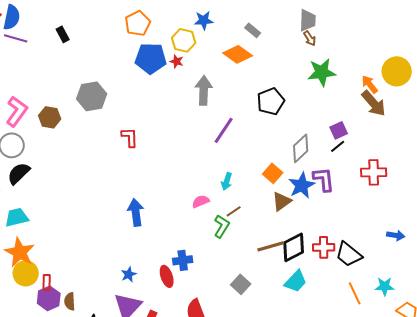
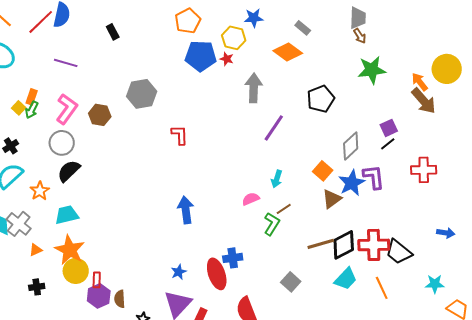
purple line: (16, 38) -> (66, 63), moved
red cross: (324, 247) -> (374, 245), size x1.4
red ellipse: (167, 276) -> (217, 274), size x1.4
orange line: (355, 293) -> (382, 288), moved

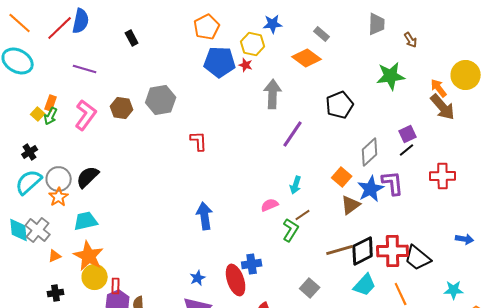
brown arrow: (360, 36) -> (411, 40), moved
brown hexagon: (100, 115) -> (122, 108), moved
gray circle: (62, 143) -> (59, 179), moved

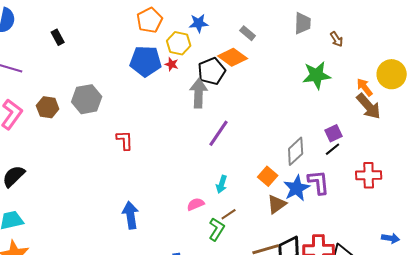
orange pentagon: (207, 27) -> (150, 20), moved
black pentagon: (340, 105) -> (212, 71), moved

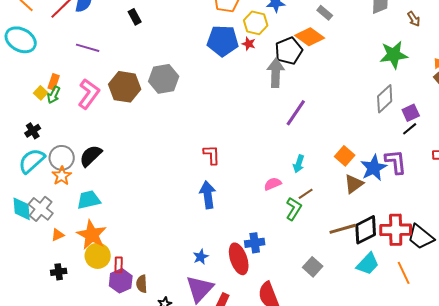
brown hexagon: (48, 107) -> (125, 87), size x1.4
red L-shape: (125, 140) -> (212, 155), moved
gray diamond: (296, 151) -> (385, 99), moved

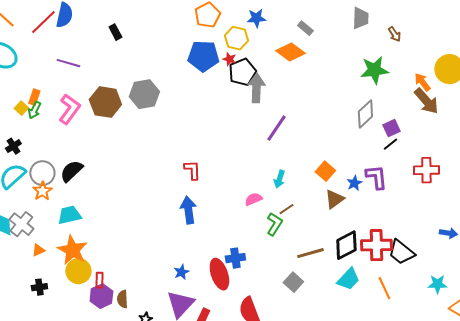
black pentagon: (289, 51) -> (242, 72), moved
blue star: (374, 168) -> (354, 183), size x0.6
brown line: (343, 229) -> (310, 253), moved

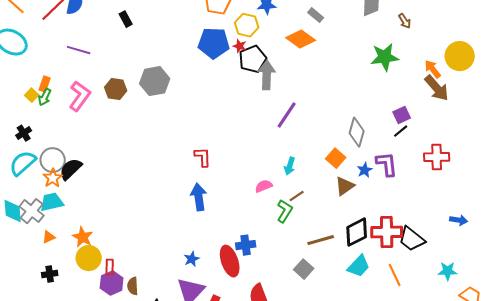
brown hexagon: (105, 102) -> (116, 89), size x0.7
gray diamond: (365, 114) -> (357, 132), moved, turned -32
black semicircle: (71, 171) -> (71, 169), moved
cyan trapezoid: (69, 215) -> (52, 202), moved
orange star: (72, 250) -> (83, 237), size x0.7

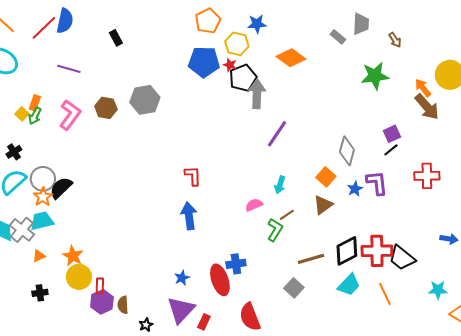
gray rectangle: (316, 15) -> (338, 37), moved
brown triangle: (345, 186) -> (323, 205), moved

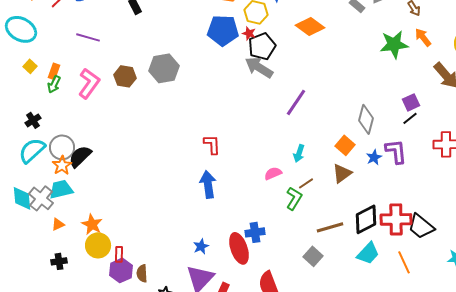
orange arrow: (423, 88) -> (423, 37), moved
gray arrow: (257, 94) -> (259, 67), moved, turned -60
yellow square: (22, 114) -> (30, 66), moved

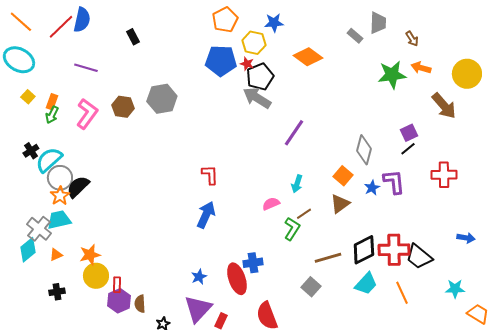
orange arrow: (423, 37) -> (421, 68), turned -36
cyan semicircle: (32, 150) -> (49, 160), moved
blue arrow: (208, 184) -> (206, 215), turned 32
cyan diamond: (22, 198) -> (28, 250), moved, turned 55
orange star: (92, 224) -> (90, 255), turned 30

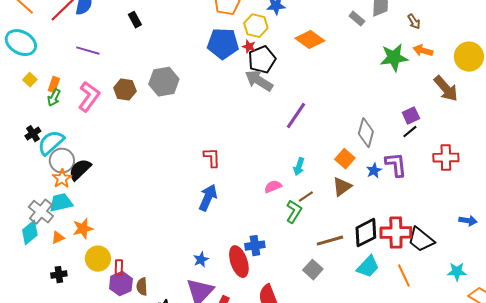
orange star: (90, 255) -> (83, 229), moved

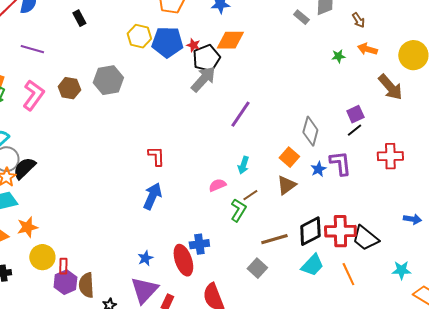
yellow hexagon: (256, 26) -> (139, 36), moved
orange diamond: (310, 40) -> (230, 40), moved, turned -36
green star: (394, 58) -> (338, 56), size x0.5
gray arrow: (259, 81) -> (203, 79), turned 100
brown semicircle: (142, 287) -> (86, 285), size x1.4

